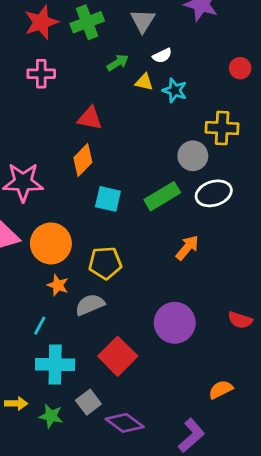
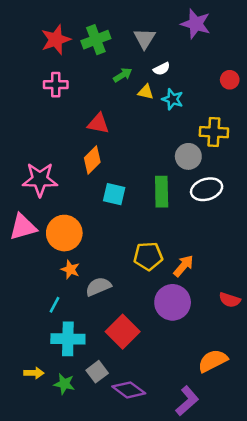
green rectangle: (162, 196) -> (162, 192), turned -60
orange arrow: (187, 248) -> (183, 266), moved
yellow pentagon: (105, 263) -> (148, 256), moved
orange semicircle: (221, 390) -> (213, 361), size x1.4

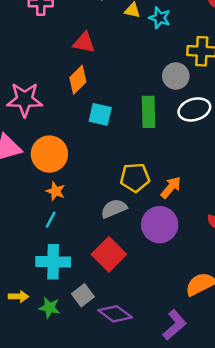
gray semicircle: (98, 287) -> (114, 209), moved
cyan line: (55, 305) -> (51, 220), moved

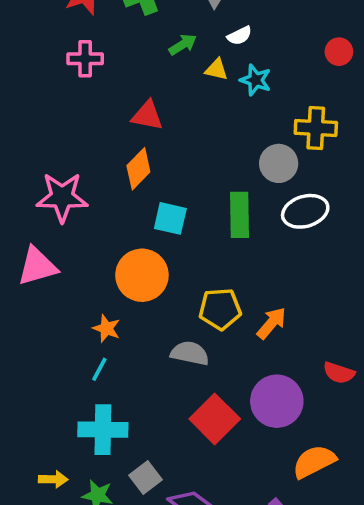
orange circle: (49, 154) -> (142, 275), moved
gray semicircle: (114, 209) -> (190, 353), turned 35
purple circle: (160, 225) -> (277, 401), moved
red square: (109, 254) -> (215, 419), moved

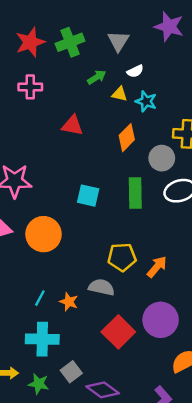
orange diamond: (138, 169) -> (127, 138), moved
orange circle: (142, 275) -> (43, 234), moved
orange star: (106, 328) -> (69, 302), moved

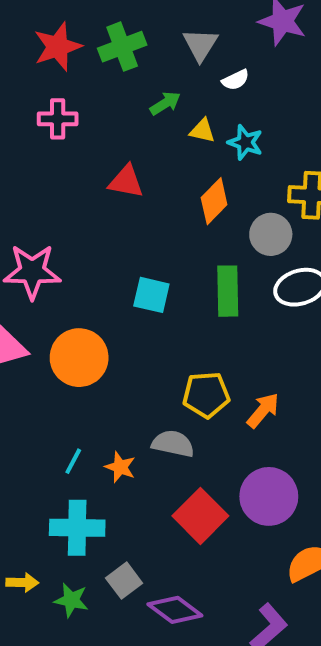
white semicircle: (135, 71) -> (236, 80), moved

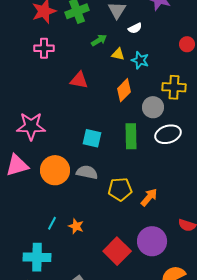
gray semicircle: (173, 444) -> (87, 172), moved
cyan cross: (77, 528) -> (37, 257), moved

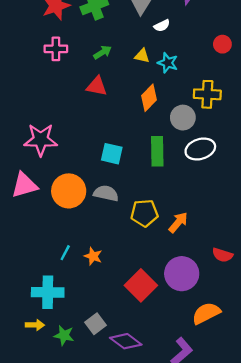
green arrow: (99, 40) -> (102, 52), moved

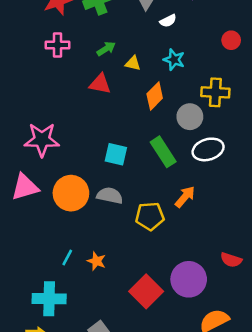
yellow triangle: (142, 56) -> (133, 63), moved
green rectangle: (157, 151) -> (163, 152), turned -32
orange arrow: (178, 222) -> (185, 197), moved

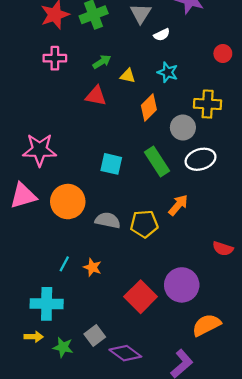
gray semicircle: (110, 196) -> (108, 220), moved
red semicircle: (231, 260) -> (223, 249), moved

